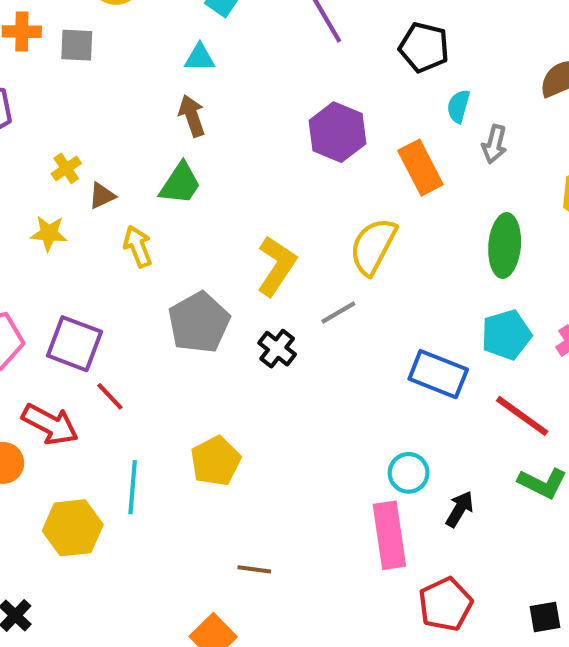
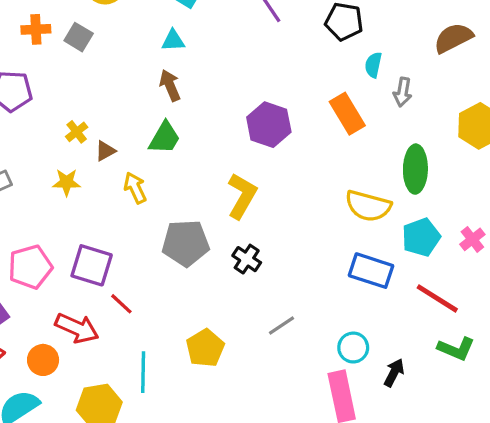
gray square: (77, 45) -> (79, 37), turned 32
purple hexagon: (337, 132) -> (269, 125), moved
yellow semicircle: (373, 246) -> (368, 206), moved, turned -99
gray line: (338, 312) -> (282, 326), moved
gray pentagon: (199, 323) -> (186, 243), turned 30

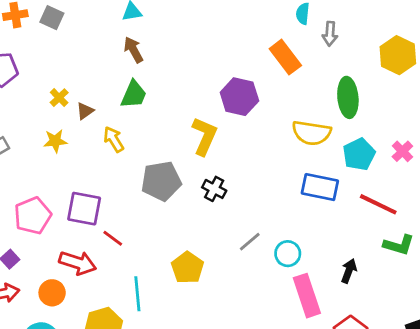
purple hexagon: (269, 125) -> (239, 97), moved
cyan circle: (353, 348) -> (288, 254), moved

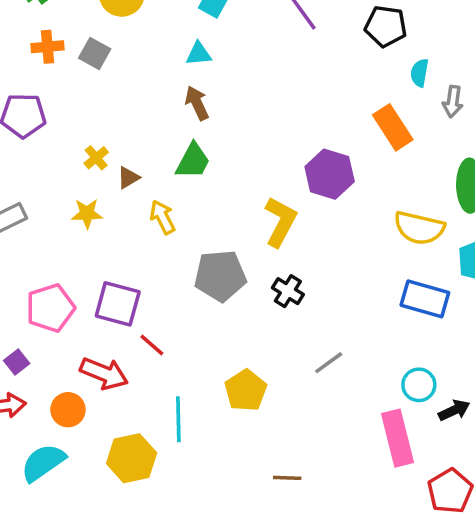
cyan circle: (288, 254) -> (419, 385), moved
black arrow: (349, 271) -> (454, 410), turned 40

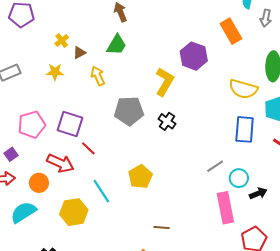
blue rectangle: (425, 299) -> (245, 129), turned 76
gray line: (329, 363) -> (215, 166), moved
cyan line: (178, 419) -> (101, 191), turned -35

